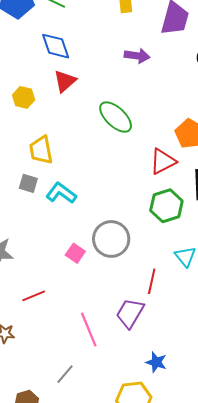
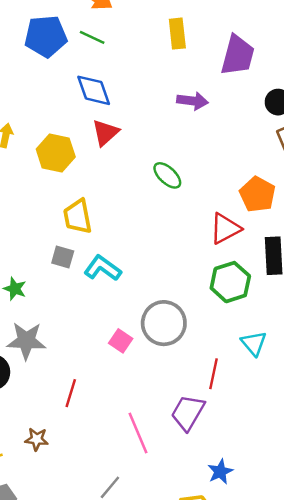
yellow hexagon: (24, 97) -> (56, 153), size x1.4
green ellipse: (116, 117) -> (167, 175), size x0.7
red line: (34, 296) -> (71, 393), turned -50
blue star: (156, 362) -> (220, 472), turned 30

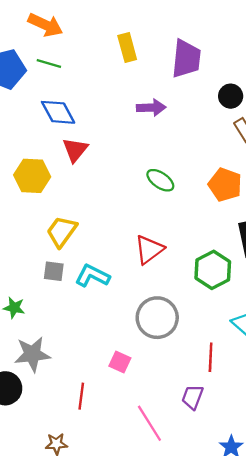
green ellipse: (167, 175) -> (160, 180), moved
yellow trapezoid: (78, 216) -> (62, 232), turned 56
red triangle: (225, 229) -> (149, 250), moved
pink square: (121, 341) -> (120, 362), moved
purple trapezoid: (188, 413) -> (193, 397), size x0.7

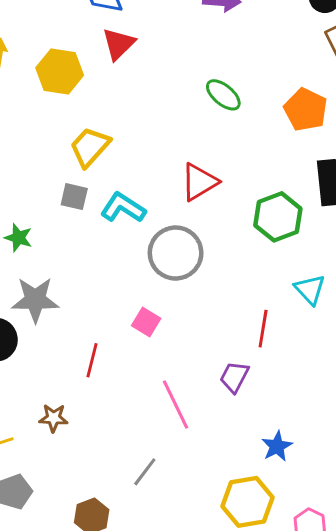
gray circle: (157, 318) -> (176, 253), moved

